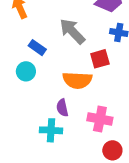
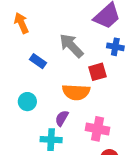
cyan circle: (26, 71) -> (27, 102), moved
purple semicircle: (62, 108) -> (62, 118), turned 42

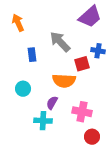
blue cross: (115, 47) -> (98, 51), moved
blue rectangle: (38, 61) -> (32, 55), turned 48

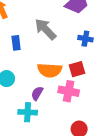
red square: (82, 64) -> (77, 69), moved
pink cross: (82, 112) -> (69, 91), moved

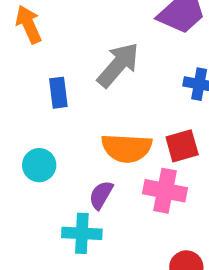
gray arrow: (45, 29) -> (118, 65), turned 85

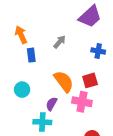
orange arrow: (29, 24) -> (21, 35), moved
gray arrow: (118, 65) -> (60, 42), size x0.6
orange semicircle: (127, 148) -> (64, 81), turned -130

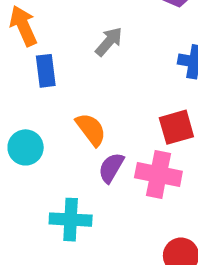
orange semicircle: (64, 81) -> (91, 129), moved, size x0.7
purple semicircle: (51, 104) -> (111, 168), moved

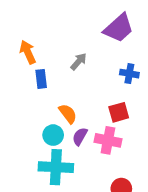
cyan circle: (26, 147) -> (53, 135), moved
cyan cross: (71, 220) -> (56, 167), size x1.4

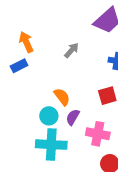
blue rectangle: (41, 79) -> (19, 66), moved, turned 70
pink cross: (108, 140) -> (98, 134), moved

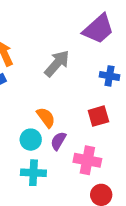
gray arrow: (72, 50) -> (57, 64), size x1.5
cyan cross: (51, 145) -> (33, 173), size x0.7

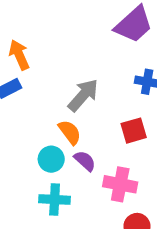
gray arrow: (57, 64) -> (83, 95), moved
purple semicircle: (58, 141) -> (85, 161), turned 102

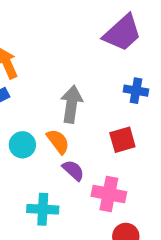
gray arrow: (83, 95) -> (72, 104), turned -33
cyan circle: (51, 159) -> (22, 145), moved

